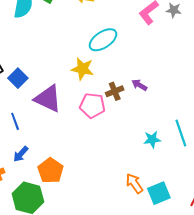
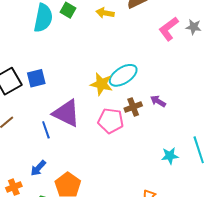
cyan ellipse: (103, 40) -> (123, 75), moved
blue square: (18, 78) -> (36, 78), moved, turned 30
blue line: (15, 121) -> (46, 130), moved

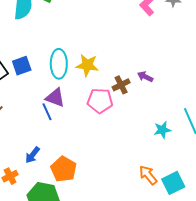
cyan ellipse: (123, 75) -> (59, 64), moved, turned -52
purple triangle: (66, 113) -> (55, 98), size x0.7
blue line: (46, 130) -> (47, 112), moved

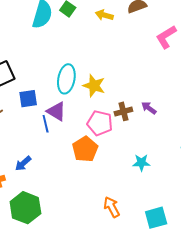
blue square: (22, 66) -> (28, 99), moved
cyan star: (162, 130) -> (141, 163), moved
orange pentagon: (64, 169) -> (85, 149), moved
orange arrow: (148, 175) -> (112, 207), moved

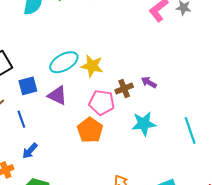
cyan ellipse: (66, 79) -> (64, 62), turned 56
blue line: (46, 124) -> (21, 119), moved
cyan star: (141, 163) -> (144, 124), moved, size x1.4

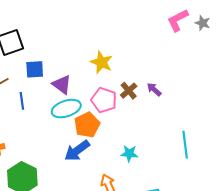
cyan ellipse: (64, 62) -> (66, 109), moved
brown cross: (124, 88) -> (129, 91), turned -30
cyan star: (144, 124) -> (129, 153), moved, size x0.7
blue arrow: (30, 151) -> (77, 151), moved, size x1.5

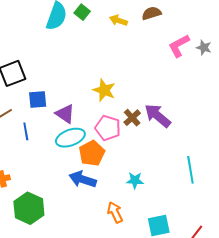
purple arrow: (154, 89) -> (158, 116), size x1.8
blue arrow: (77, 151) -> (83, 179), turned 56

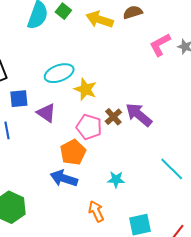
yellow arrow: (118, 20) -> (100, 19), size x1.5
cyan ellipse: (70, 138) -> (59, 73), moved
cyan line: (190, 170) -> (172, 169), turned -36

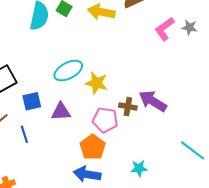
purple triangle: (46, 113) -> (61, 112), turned -30
brown cross: (113, 117) -> (128, 107), turned -30

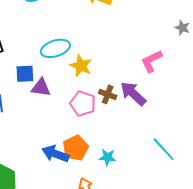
pink L-shape: (165, 29) -> (152, 61), moved
blue square: (32, 101) -> (25, 74), moved
orange pentagon: (93, 147) -> (76, 148), moved

